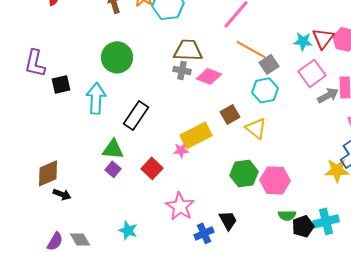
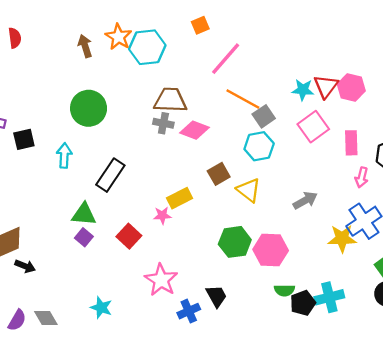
gray arrow: (328, 95) -> (305, 200), moved
cyan arrow: (96, 98) -> (64, 155), size x0.7
yellow rectangle: (196, 135) -> (180, 198), size x0.7

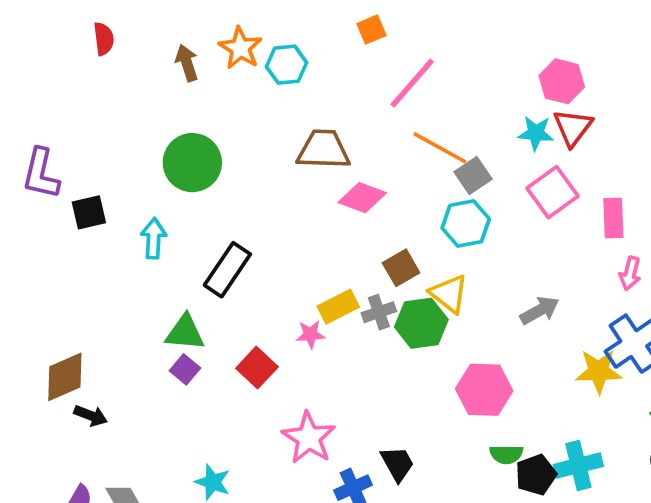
red semicircle: (15, 38) -> (104, 39), moved
cyan hexagon: (147, 47) -> (287, 65), size x0.7
pink hexagon: (351, 88) -> (562, 81), moved
gray cross: (163, 123) -> (379, 312), moved, turned -30
green hexagon: (235, 242) -> (421, 323), moved

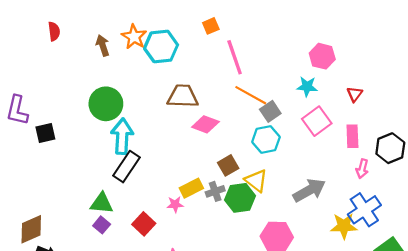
cyan hexagon: (287, 65) -> (161, 47), size x1.4
pink line: (412, 83) -> (235, 57), turned -60
red triangle: (573, 127) -> (355, 94), moved, size x0.7
cyan arrow: (154, 238) -> (122, 136), moved, size x1.5
gray arrow: (540, 310) -> (309, 190), size x1.4

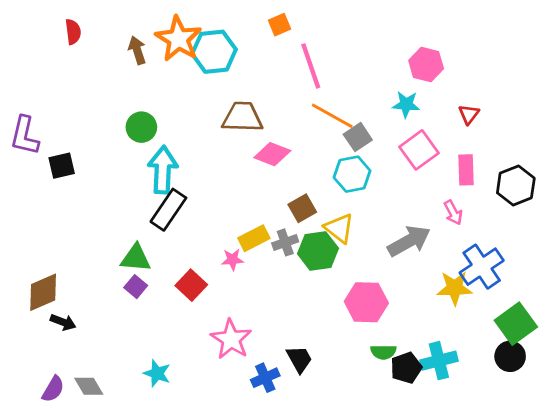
orange star: (134, 37) -> (178, 39), size x1.4
green circle: (106, 104) -> (141, 127), size x0.7
pink arrow: (362, 169) -> (453, 213), moved, turned -42

